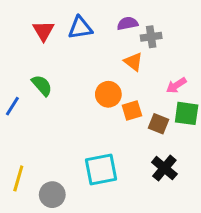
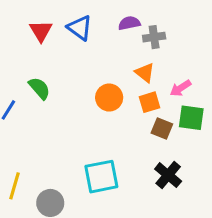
blue triangle: (80, 28) -> (80, 28), turned 45
orange triangle: (133, 62) -> (145, 73), moved
orange square: (132, 110) -> (149, 102), moved

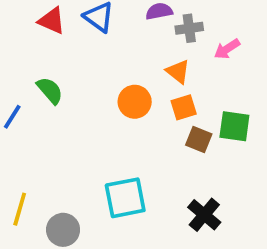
red triangle: (41, 31) -> (52, 21), turned -35
pink arrow: (180, 88) -> (227, 49), moved
black cross: (168, 175) -> (204, 215), moved

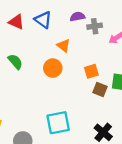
orange triangle: (178, 72) -> (64, 46), moved
orange circle: (135, 102) -> (53, 68), moved

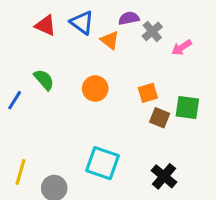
gray cross: (95, 26) -> (152, 31), turned -32
orange triangle: (64, 46) -> (110, 40), moved
cyan square: (58, 123) -> (102, 163), turned 30

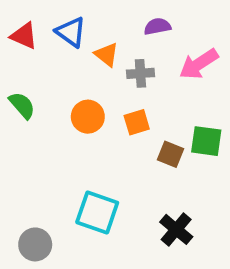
purple semicircle: (129, 18) -> (157, 26), moved
gray cross: (152, 31) -> (140, 73), moved, turned 36
pink arrow: (182, 47) -> (199, 64), size x1.5
orange square: (148, 93) -> (137, 122), moved

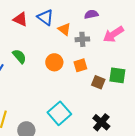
cyan square: (97, 212) -> (59, 113), turned 30

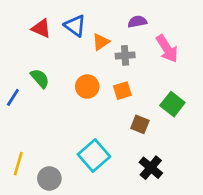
orange triangle: (64, 29) -> (101, 42), turned 48
pink arrow: (113, 34) -> (167, 49), turned -90
green square: (117, 75) -> (172, 104), turned 30
brown square: (98, 82) -> (140, 124), moved

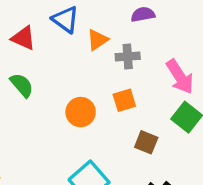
red triangle: (41, 28) -> (23, 38), moved
pink arrow: (167, 49) -> (180, 77), moved
orange circle: (87, 87) -> (81, 112), moved

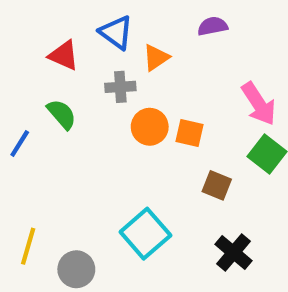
gray cross: (128, 57) -> (120, 87), moved
orange square: (124, 100) -> (190, 133), turned 30
orange circle: (81, 112) -> (150, 127), moved

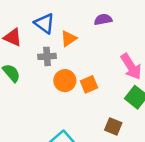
orange square: (190, 133) -> (89, 84), turned -36
brown square: (217, 185) -> (113, 126), moved

